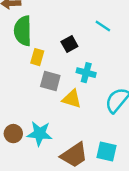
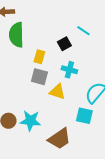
black square: (69, 44) -> (64, 44), moved
yellow rectangle: (37, 57) -> (39, 57), moved
cyan square: (106, 151) -> (84, 116), moved

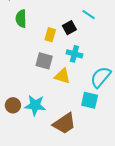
green semicircle: (16, 35) -> (21, 19), size x0.7
yellow rectangle: (39, 57) -> (50, 35), moved

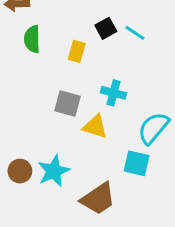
black square: (69, 28) -> (106, 28), moved
yellow rectangle: (50, 35) -> (77, 51), moved
cyan star: (35, 105) -> (54, 171), turned -30

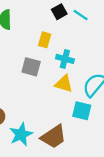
yellow rectangle: (77, 51) -> (45, 40), moved
yellow triangle: (95, 127) -> (64, 84), moved
cyan star: (54, 171) -> (21, 134), moved

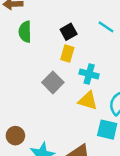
black square: (59, 12) -> (69, 32), moved
gray square: (31, 67) -> (53, 82), turned 30

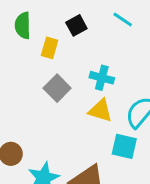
yellow rectangle: (67, 53) -> (50, 48), moved

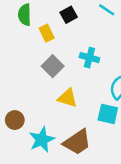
yellow rectangle: (50, 48) -> (47, 33), turned -42
yellow triangle: (100, 111) -> (67, 98), moved

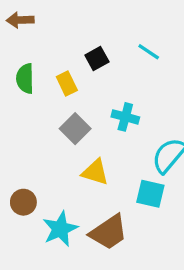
green semicircle: (25, 15) -> (25, 79), moved

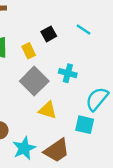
gray square: (75, 129) -> (34, 81), size x1.4

